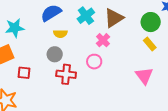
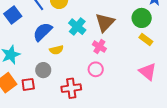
gray circle: (55, 54) -> (43, 70), moved
red square: (24, 73) -> (28, 84), moved

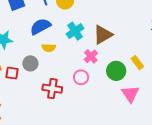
green circle: (142, 18) -> (116, 71), moved

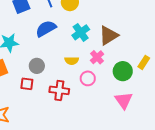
yellow semicircle: (49, 48) -> (72, 61), moved
yellow rectangle: (137, 63) -> (144, 62), turned 72
red square: (12, 73) -> (27, 84), moved
pink triangle: (130, 94) -> (124, 100), moved

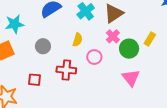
pink cross: (97, 57) -> (113, 36), moved
yellow semicircle: (72, 61) -> (78, 40), turned -72
red square: (27, 84) -> (35, 80), moved

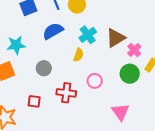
pink cross: (113, 36) -> (134, 50), moved
yellow semicircle: (78, 40) -> (78, 55), moved
pink triangle: (131, 78) -> (120, 112), moved

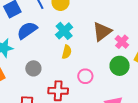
blue semicircle: (53, 31) -> (27, 30), moved
cyan cross: (88, 35) -> (64, 31), moved

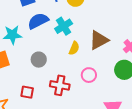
cyan cross: (64, 31) -> (64, 26), moved
brown triangle: (102, 32) -> (99, 40), moved

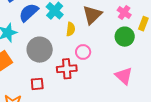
gray circle: (39, 60) -> (40, 50), size x1.6
pink circle: (89, 75) -> (83, 52), moved

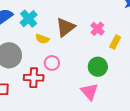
yellow semicircle: (71, 29) -> (42, 39), turned 96
green circle: (125, 37) -> (98, 67), moved

